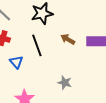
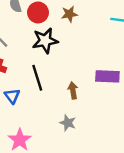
brown arrow: (68, 39) -> (73, 90), moved, turned 48

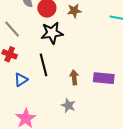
purple rectangle: (107, 76) -> (104, 78), moved
blue triangle: (12, 96) -> (21, 80), turned 32

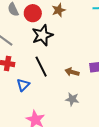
brown arrow: (74, 77) -> (72, 72), turned -56

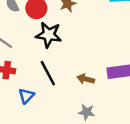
black star: (42, 35) -> (49, 35), turned 30

